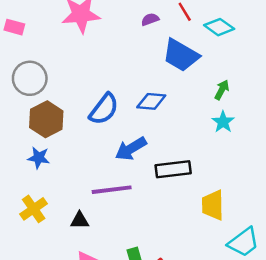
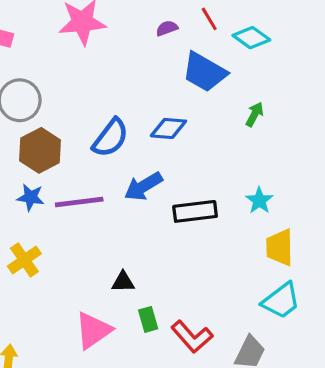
cyan star: (223, 122) -> (259, 200), moved
purple line: (112, 190) -> (79, 202), moved
yellow trapezoid: (213, 205) -> (280, 247), moved
black triangle: (80, 220) -> (123, 282), moved

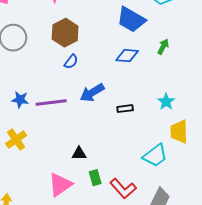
blue diamond: (168, 128) -> (127, 56), moved
blue semicircle: (110, 138) -> (71, 62), size x0.6
brown hexagon: (40, 150) -> (65, 33), moved
black rectangle: (195, 211) -> (125, 109), size x0.6
cyan trapezoid: (281, 301) -> (155, 156), moved

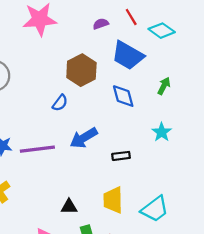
brown hexagon: (65, 33) -> (81, 70), moved
blue diamond: (127, 56) -> (123, 96), turned 70
cyan star: (166, 102) -> (162, 132), moved
yellow trapezoid: (179, 132) -> (113, 200), moved

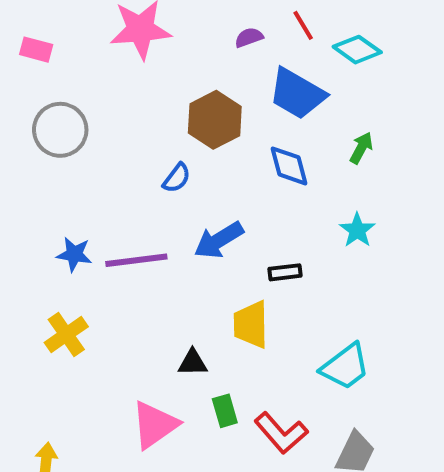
yellow trapezoid: (113, 200) -> (251, 324), moved

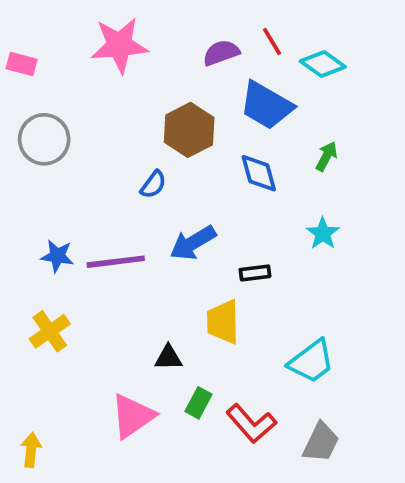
purple semicircle: (249, 37) -> (221, 53), size x1.4
green rectangle: (225, 411) -> (199, 403), turned 44

